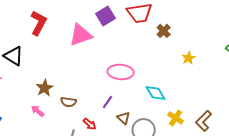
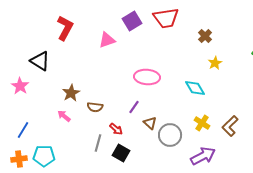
brown cross: (164, 31) -> (205, 36), moved
pink triangle: (81, 35) -> (107, 40), size x0.7
cyan diamond: (156, 93) -> (195, 88), moved

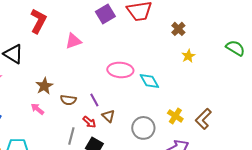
pink triangle: (107, 40) -> (73, 41), moved
cyan diamond: (195, 88) -> (149, 81), moved
purple line: (134, 107) -> (94, 100), moved, turned -64
brown triangle: (150, 123) -> (108, 116), moved

